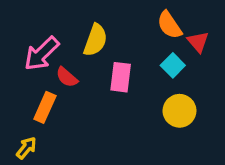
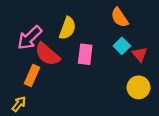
red triangle: (198, 42) -> (140, 54), moved
red semicircle: (67, 77) -> (47, 54), size x1.6
yellow circle: (179, 111) -> (139, 87), moved

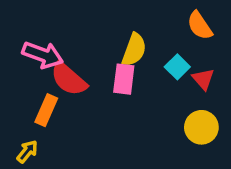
orange semicircle: (120, 18) -> (200, 26), moved
yellow semicircle: (67, 28) -> (134, 50), moved
pink arrow: (30, 38) -> (43, 55), turned -116

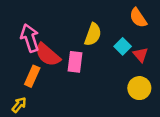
pink arrow: (43, 55) -> (30, 38), turned -128
pink rectangle: (124, 79) -> (75, 62), moved

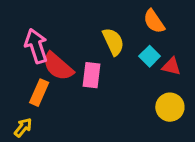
orange semicircle: (138, 18) -> (154, 21), moved
yellow semicircle: (93, 34) -> (113, 42), turned -45
red triangle: (141, 55) -> (171, 66), turned -35

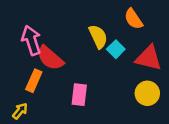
cyan square: (150, 56) -> (116, 49), moved
red triangle: (171, 66) -> (149, 58), size x1.6
pink rectangle: (91, 75) -> (79, 95), moved

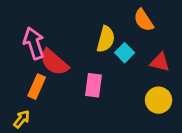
yellow semicircle: (98, 37) -> (106, 39), turned 40
red triangle: (149, 58) -> (160, 62), size x0.7
pink rectangle: (79, 95) -> (93, 85), moved

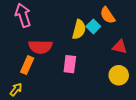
pink arrow: (34, 43) -> (23, 15), moved
cyan square: (125, 53) -> (93, 26), moved
red semicircle: (54, 62) -> (40, 47), turned -40

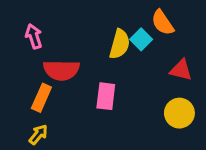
pink arrow: (23, 15) -> (34, 36), moved, size x0.7
yellow arrow: (16, 89) -> (38, 135), moved

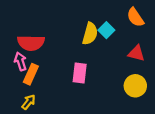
orange semicircle: (163, 23) -> (135, 17), moved
pink arrow: (34, 36) -> (20, 61), moved
red semicircle: (61, 70) -> (31, 43), moved

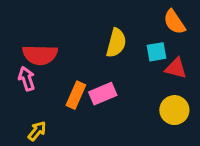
cyan square: (106, 30) -> (156, 52), moved, turned 35
pink rectangle: (80, 73) -> (103, 94), turned 60
orange rectangle: (31, 74) -> (76, 95), moved

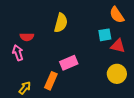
yellow semicircle: (116, 43) -> (61, 23), moved
red semicircle: (40, 55) -> (27, 37), size x0.6
orange rectangle: (76, 95) -> (51, 81), moved

